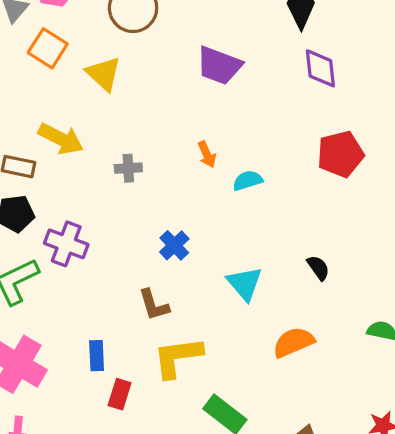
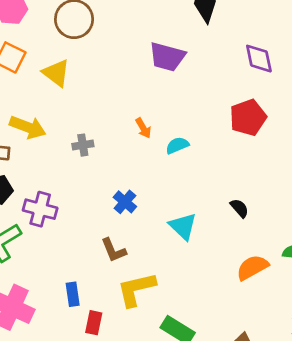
purple trapezoid: (219, 66) -> (167, 57), moved
purple diamond: (320, 68) -> (259, 59), moved
orange semicircle: (293, 342) -> (252, 267), moved

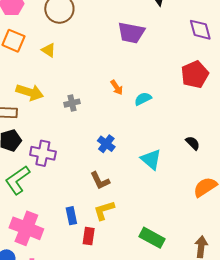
yellow triangle: (56, 73) -> (49, 50), size x0.7
yellow L-shape: (136, 289) -> (104, 210), moved, size x0.7

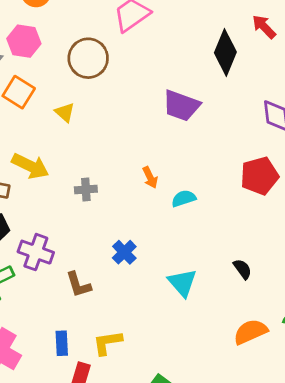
brown L-shape: (100, 181) -> (78, 285), moved

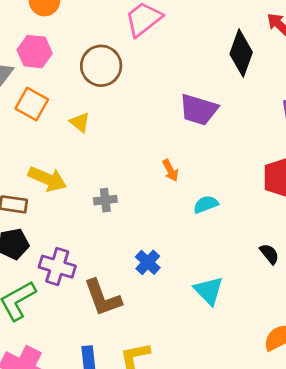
orange arrow: (150, 177) -> (170, 170), moved
black semicircle: (242, 269) -> (269, 254), moved
brown L-shape: (78, 285) -> (102, 298), size x1.4

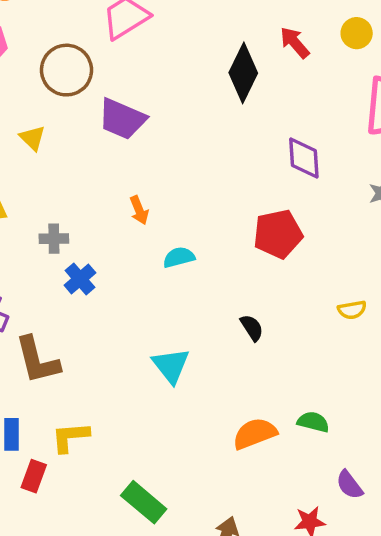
purple trapezoid: (199, 110) -> (122, 119), moved
blue cross: (148, 262) -> (80, 279), moved

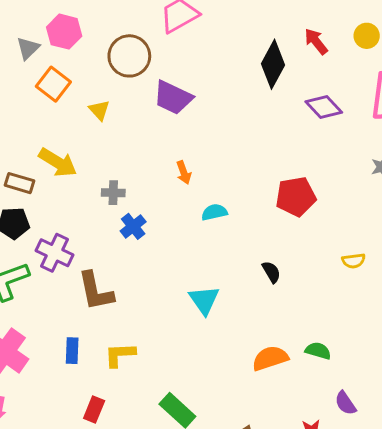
purple diamond: (304, 158) -> (324, 107), moved, turned -42
red rectangle: (34, 476) -> (94, 410), moved

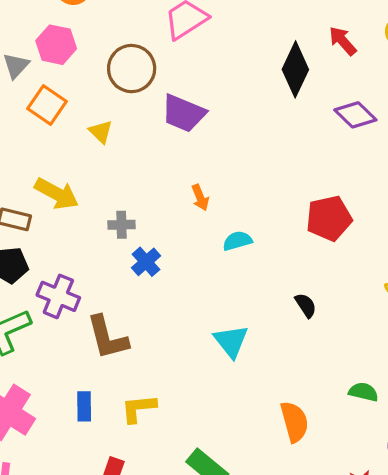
orange semicircle: (270, 358) -> (294, 422), moved, turned 96

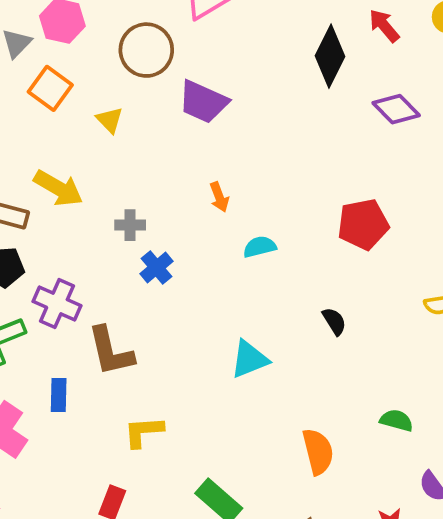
cyan triangle: (231, 341) -> (249, 359), turned 45
blue rectangle: (84, 406) -> (59, 395), moved

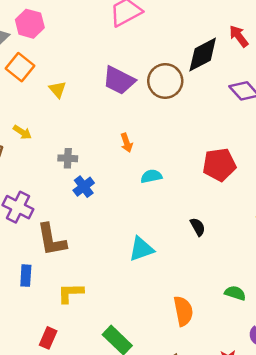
brown circle: (146, 50) -> (165, 81), moved
black diamond: (330, 56) -> (203, 54), turned 33
yellow arrow: (58, 188) -> (22, 132), size x0.6
blue rectangle: (59, 395) -> (26, 276), moved

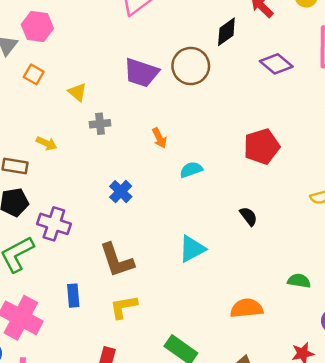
black diamond: (203, 54) -> (226, 32), size x0.7
orange square: (20, 67) -> (34, 74), size x0.7
gray cross: (68, 158) -> (100, 124), moved
brown L-shape: (51, 240) -> (117, 260), moved
orange semicircle: (183, 311) -> (247, 308), turned -76

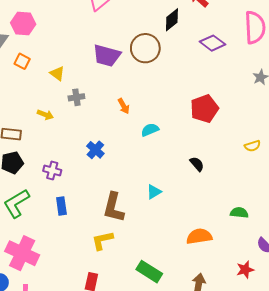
yellow arrow: (47, 143) -> (45, 115), moved
purple cross: (54, 224) -> (52, 171), moved, size x0.7
cyan triangle: (192, 249) -> (154, 192), size x0.7
brown L-shape: (117, 260) -> (114, 207), moved, turned 36
blue rectangle: (73, 296) -> (61, 206), moved

